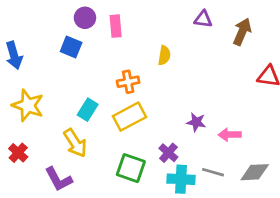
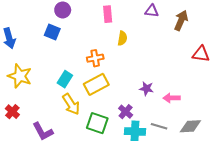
pink rectangle: (116, 26) -> (108, 14), moved
yellow arrow: (75, 143) -> (71, 104), moved

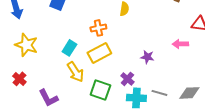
pink arrow: (172, 98) -> (180, 44), moved

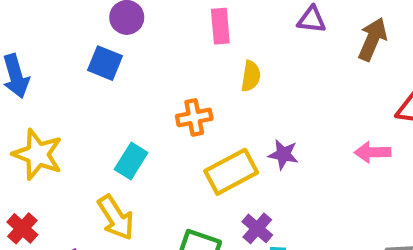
yellow rectangle: (99, 53) -> (231, 172), moved
purple star: (147, 57) -> (283, 154), moved
yellow arrow: (75, 72) -> (116, 218), moved

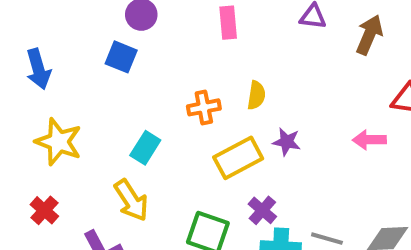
yellow semicircle: (251, 76) -> (256, 95), moved

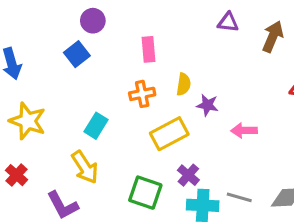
pink rectangle: (228, 23) -> (149, 49), moved
blue square: (121, 57) -> (77, 54), turned 30
pink arrow: (369, 140) -> (244, 131), moved
purple star: (287, 142) -> (207, 105), moved

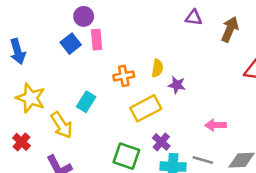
pink rectangle: (149, 49) -> (97, 40), moved
pink arrow: (244, 131) -> (216, 125), moved
yellow arrow: (85, 167) -> (62, 125), moved

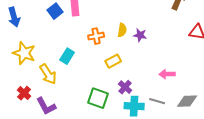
purple star: (177, 85) -> (140, 35), moved
yellow rectangle: (146, 108) -> (113, 61), size x0.7
red cross: (21, 142) -> (24, 93), moved

